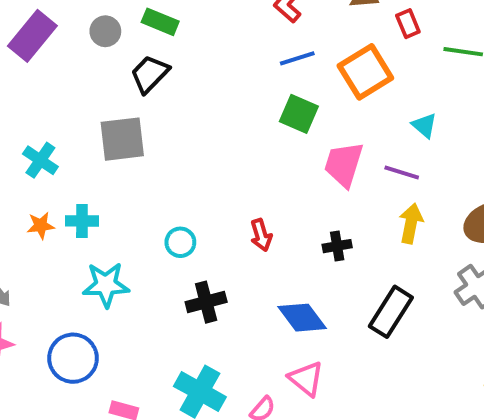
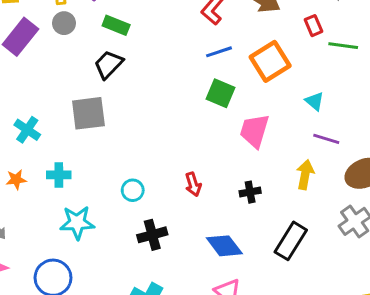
red rectangle: (408, 24) -> (314, 26), moved
gray circle: (105, 31) -> (64, 23), moved
purple line: (402, 173) -> (326, 139), moved
orange star: (41, 226) -> (16, 180), moved

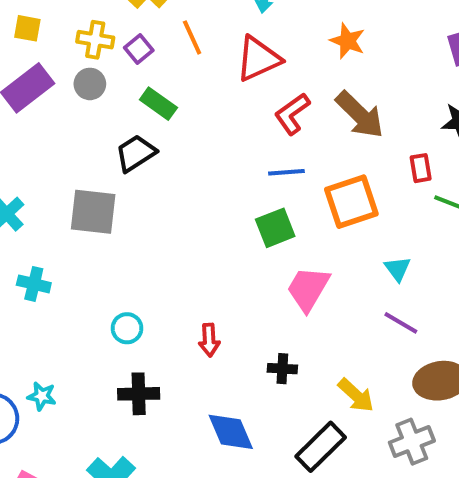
green square: (221, 93) -> (275, 228), turned 32
yellow arrow: (305, 175) -> (356, 395), moved, turned 108
cyan star: (77, 223) -> (42, 396), moved, size x0.6

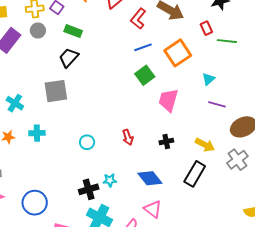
cyan triangle: (398, 269) -> (208, 79), turned 40
black cross: (139, 394) -> (89, 189), moved
cyan star: (42, 396) -> (110, 180), moved

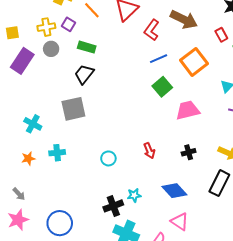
pink trapezoid: (168, 100) -> (188, 110), turned 65

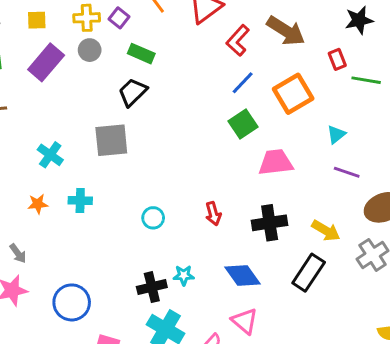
blue line: (159, 59) -> (243, 83), turned -30
black cross: (189, 152) -> (270, 223), size x1.6

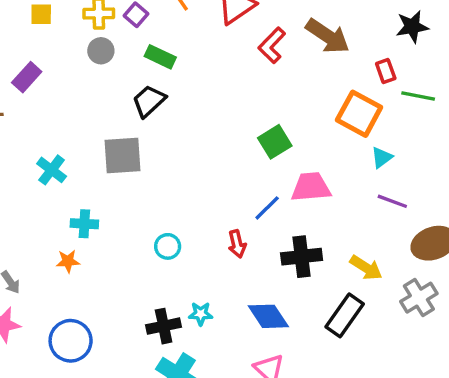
purple rectangle: (46, 62) -> (27, 77), moved, size x0.7
blue line: (243, 83) -> (267, 208), moved
orange square: (293, 94) -> (359, 114), moved, turned -33
orange star: (38, 204) -> (68, 261), moved

